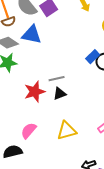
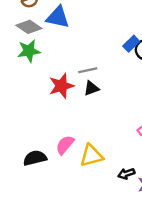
pink semicircle: (29, 131) -> (65, 145), moved
yellow triangle: (67, 131) -> (91, 156), moved

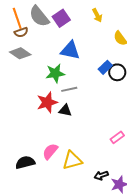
blue triangle: (58, 17) -> (70, 50), moved
green star: (29, 51) -> (55, 73), moved
black triangle: (91, 88) -> (65, 110), moved, turned 32

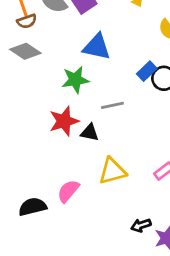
gray line: (69, 89) -> (112, 105), moved
yellow triangle: (72, 160) -> (112, 171), moved

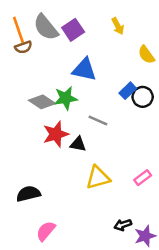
gray diamond: (25, 51) -> (42, 102), moved
gray line: (112, 105) -> (98, 120), turned 36
pink semicircle: (68, 191) -> (46, 231), moved
black semicircle: (33, 207) -> (28, 194), moved

